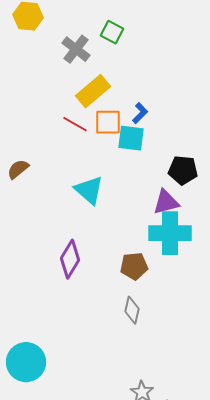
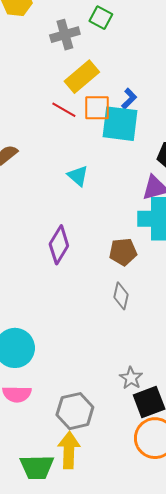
gray cross: (76, 49) -> (65, 35), turned 36
cyan square: (131, 138) -> (120, 124), size x1.4
cyan triangle: (89, 190) -> (78, 176), size x0.7

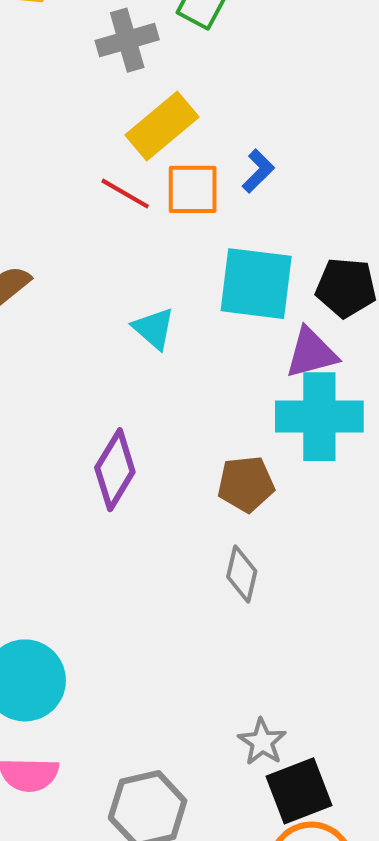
cyan square: (120, 124) -> (256, 284), moved

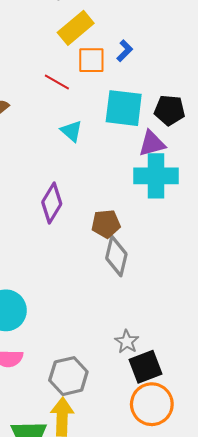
red line: (125, 194) -> (57, 82), moved
brown pentagon: (246, 484) -> (106, 224), moved
gray diamond: (242, 574) -> (116, 256), size x1.4

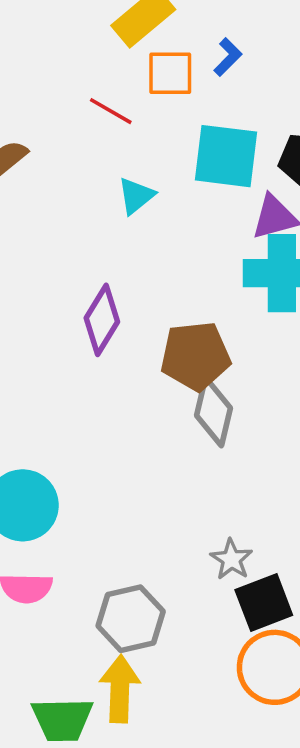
cyan triangle: (72, 131) -> (136, 196), turned 40
brown pentagon: (106, 224) -> (195, 356), size x1.4

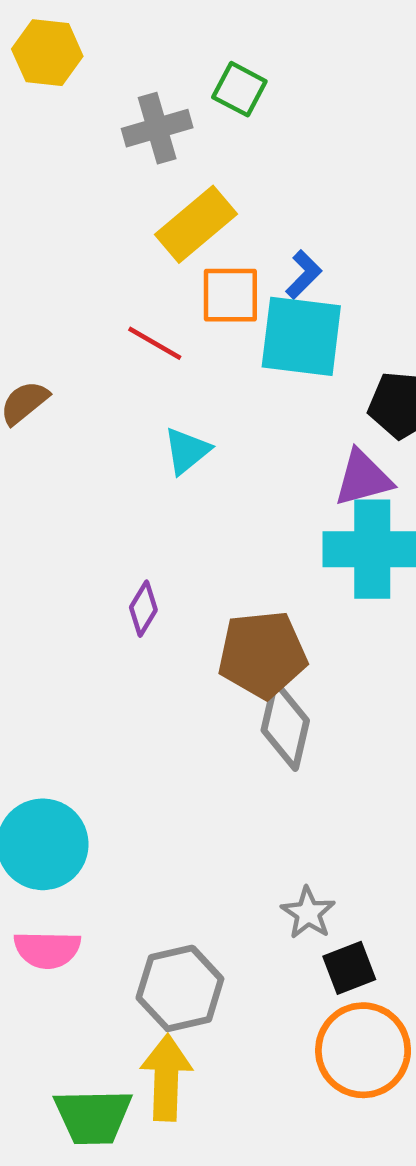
cyan square: (226, 156) -> (301, 336), moved
purple diamond: (102, 320) -> (143, 609), size x0.6
black square: (264, 603) -> (349, 968), size x0.7

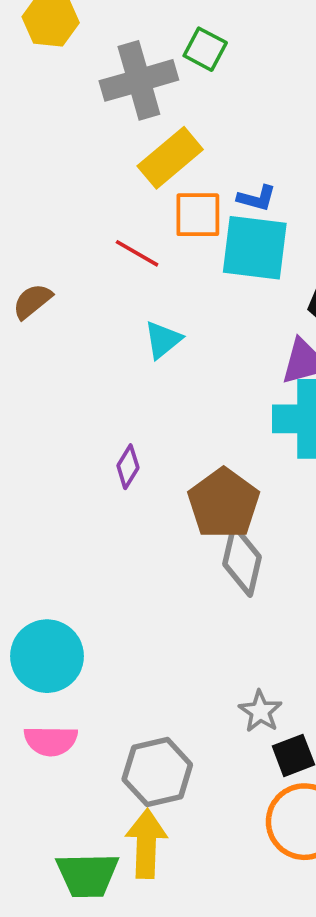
gray cross: (157, 128) -> (139, 80), size x1.4
blue L-shape: (304, 275) -> (257, 198), turned 60
brown pentagon: (262, 654) -> (224, 503), turned -30

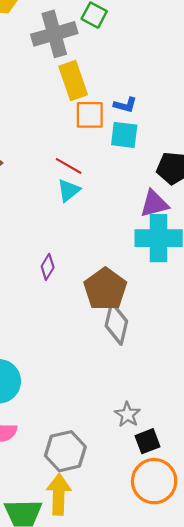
yellow rectangle: (170, 158) -> (73, 81), turned -69
cyan square: (255, 248) -> (124, 135), size x0.7
red line: (137, 253) -> (69, 166), moved

